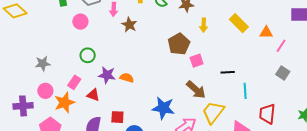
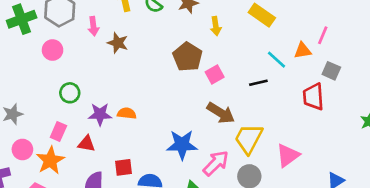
orange triangle: (266, 32) -> (303, 51), moved
cyan line: (245, 91) -> (277, 60), moved, turned -35
red trapezoid: (267, 114) -> (313, 97), moved

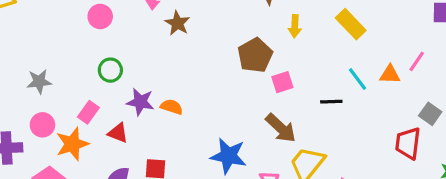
gray square: (331, 71) -> (430, 114), moved
red trapezoid: (313, 97) -> (408, 143), moved

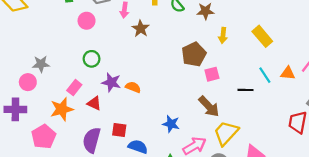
pink circle: (42, 125) -> (28, 82), moved
blue star: (228, 156) -> (171, 124), size x0.7

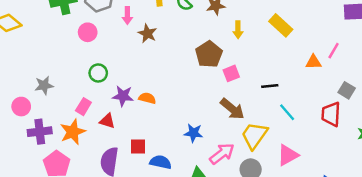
cyan line: (265, 75) -> (287, 112), moved
pink circle: (28, 82) -> (21, 107), moved
purple cross: (15, 109) -> (40, 132), moved

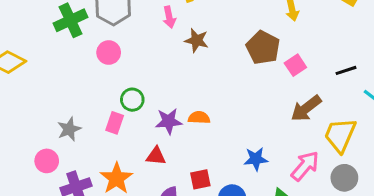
pink arrow: (127, 16) -> (169, 17), moved
brown star: (147, 33) -> (197, 40), moved
pink rectangle: (83, 107) -> (115, 123), moved
brown arrow: (232, 109) -> (306, 108), turned 115
blue star: (193, 133) -> (256, 159), moved

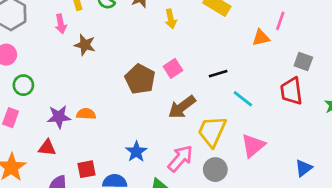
brown pentagon: (263, 48) -> (140, 79), moved
green circle: (132, 100) -> (23, 85), moved
blue star: (256, 159) -> (136, 152), turned -30

